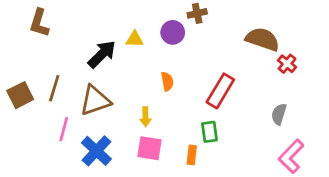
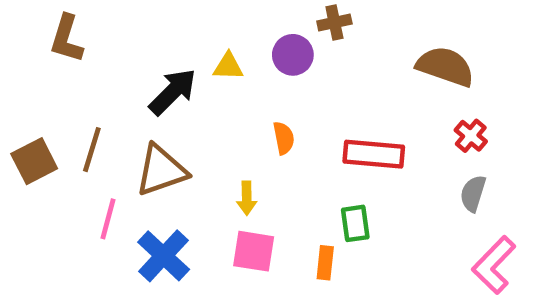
red cross: (287, 64) -> (471, 136), moved
red rectangle: (220, 91) -> (374, 154), turned 64

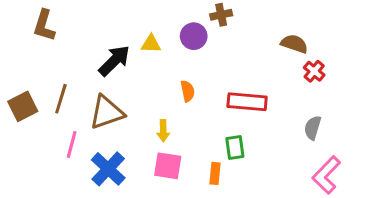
brown semicircle: (445, 66) -> (294, 44), size x0.7
red cross: (471, 136) -> (314, 71), moved

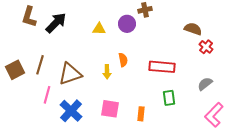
black arrow: (114, 61) -> (56, 23), moved
gray semicircle: (313, 128) -> (205, 84), turned 35
yellow arrow: (163, 131) -> (107, 72), moved
green rectangle: (235, 148) -> (169, 98), moved

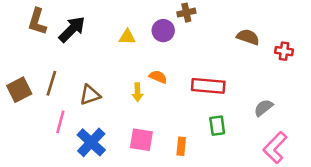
red cross: (206, 47) -> (284, 51), moved, turned -32
orange semicircle: (123, 60) -> (158, 77), turned -56
brown triangle: (70, 74) -> (90, 95), size x0.7

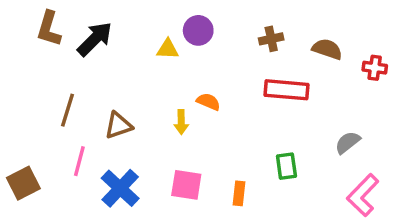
brown cross: (186, 13) -> (271, 39), moved
purple circle: (163, 31) -> (198, 30), moved
red rectangle: (208, 86) -> (286, 90), moved
brown square: (19, 90) -> (23, 183), moved

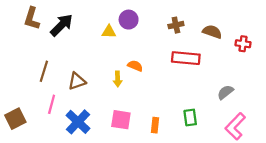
green rectangle: (286, 166) -> (190, 117), moved

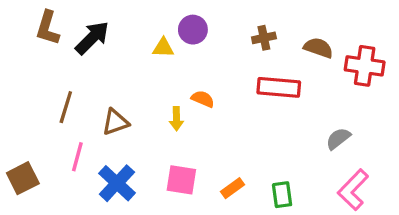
red cross: (243, 44) -> (365, 66), size x1.6
green rectangle: (190, 117) -> (282, 195), moved
orange rectangle: (155, 125) -> (233, 188), turned 48

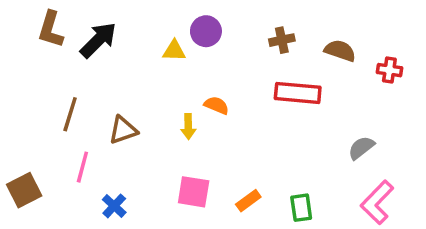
red cross: (365, 66) -> (389, 70), size x0.6
blue cross: (117, 183) -> (114, 206), moved, size x0.6

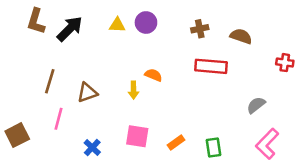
yellow triangle: (174, 51) -> (117, 25), moved
red cross: (389, 70) -> (285, 63), moved
blue cross: (114, 206) -> (92, 148), moved

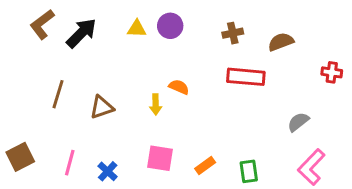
brown L-shape: (36, 21) -> (42, 24), turned 36
brown semicircle: (241, 36) -> (281, 42), turned -40
pink line: (58, 119) -> (70, 163), moved

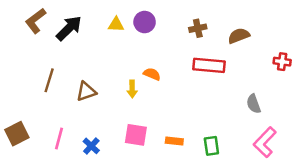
gray semicircle: (298, 122) -> (254, 104), turned -72
orange rectangle: (205, 166) -> (174, 141), turned 42

